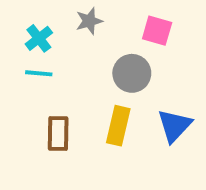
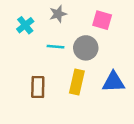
cyan line: (39, 73) -> (55, 47), moved
blue triangle: (174, 126) -> (113, 82), turned 45

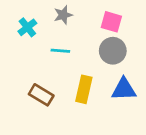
gray circle: (86, 48) -> (113, 51), moved
brown rectangle: (38, 87) -> (41, 95), turned -60

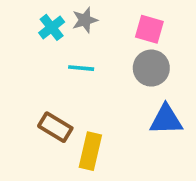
cyan cross: (27, 27) -> (52, 27), moved
yellow rectangle: (84, 89) -> (90, 151), moved

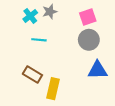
pink square: (149, 29) -> (88, 17), turned -35
cyan line: (81, 68) -> (39, 40), moved

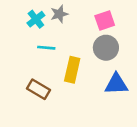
yellow rectangle: (53, 89) -> (72, 70), moved

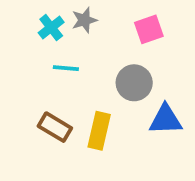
gray circle: (106, 48) -> (134, 83), moved
yellow rectangle: (72, 70) -> (99, 131), moved

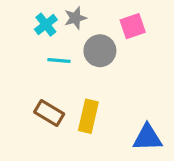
gray circle: (134, 83) -> (100, 51), moved
blue triangle: (165, 120) -> (147, 138), moved

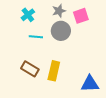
gray star: (75, 18) -> (59, 11), moved

